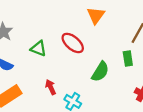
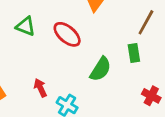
green triangle: (39, 49) -> (26, 26), moved

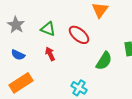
red arrow: (40, 88) -> (50, 54), moved

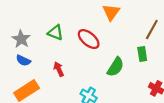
gray star: (16, 25) -> (21, 39), moved
red arrow: (50, 54) -> (59, 69), moved

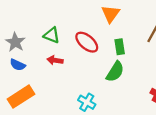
green rectangle: (142, 54) -> (120, 47), moved
red arrow: (59, 69) -> (55, 60), moved, turned -56

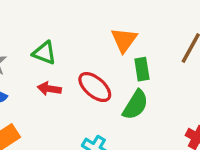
orange triangle: (111, 14) -> (124, 40), moved
red ellipse: (87, 42) -> (95, 87), moved

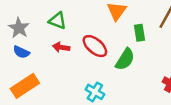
green rectangle: (142, 69) -> (140, 33), moved

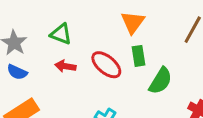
green rectangle: (140, 33) -> (139, 56), moved
green semicircle: (125, 59) -> (160, 81), moved

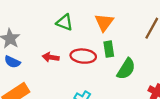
green triangle: (61, 34) -> (65, 22), moved
red ellipse: (106, 65) -> (83, 56), turned -35

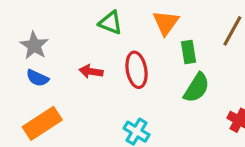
green rectangle: (109, 49) -> (189, 52), moved
red ellipse: (83, 56) -> (137, 70), turned 75

